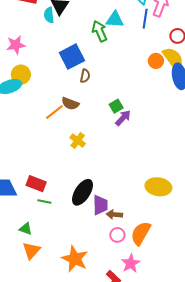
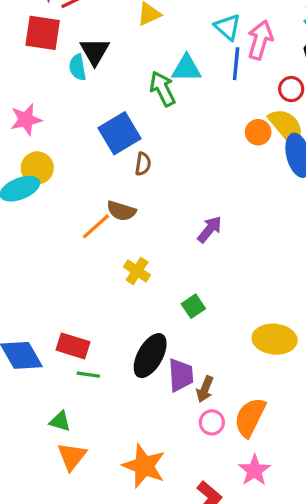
green square: (116, 106) -> (193, 306), moved
brown arrow: (114, 215) -> (205, 389), turned -70
pink star: (131, 263) -> (254, 470), moved

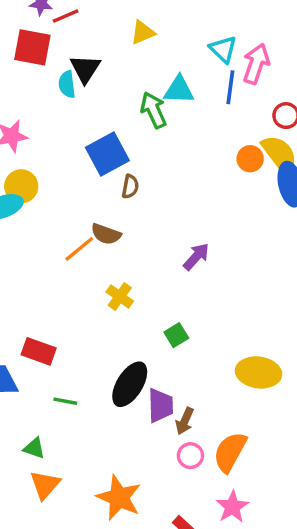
red rectangle: (73, 346) -> (39, 351), moved

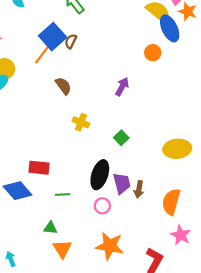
orange circle: (250, 159) -> (153, 53), moved
brown semicircle: (130, 187) -> (71, 41), moved, turned -152
brown semicircle: (106, 234) -> (63, 86), turned -132
orange line: (79, 249) -> (42, 54), moved
pink circle: (190, 456) -> (102, 206), moved

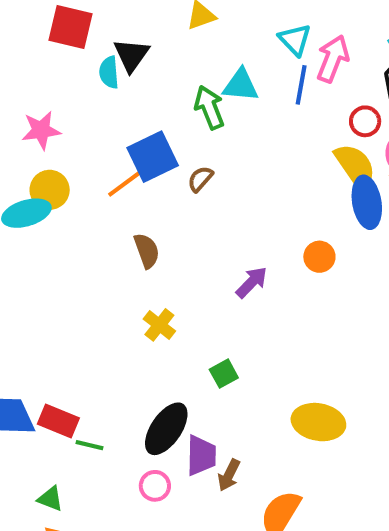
brown semicircle: (71, 41) -> (200, 179), moved
orange circle: (153, 53) -> (319, 257), moved
red rectangle: (39, 168) -> (58, 421), moved

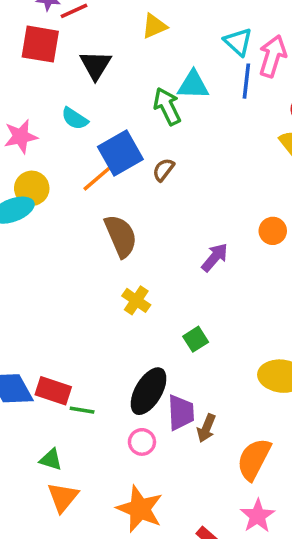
cyan semicircle: (109, 72) -> (75, 119), moved, turned -48
brown semicircle: (147, 251) -> (121, 236), size x1.4

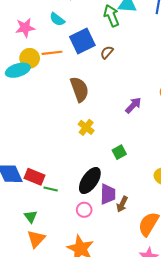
orange line: (98, 178) -> (52, 53), moved, turned 30
green triangle: (51, 459) -> (31, 217), turned 32

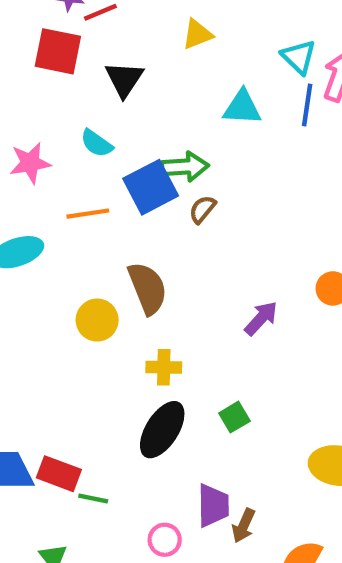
green arrow: (111, 16) -> (185, 167), moved, turned 110
yellow circle: (30, 58) -> (97, 320), moved
yellow cross: (86, 127) -> (164, 367), turned -35
black ellipse: (90, 181) -> (162, 430), moved

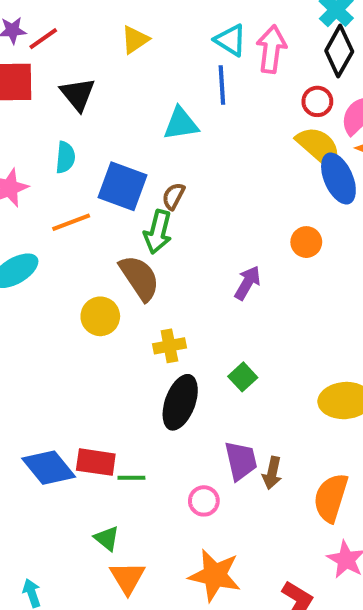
blue line: (307, 105) -> (222, 85), moved
cyan triangle: (242, 108) -> (181, 124), moved
cyan semicircle: (97, 143) -> (65, 157), turned -108
green arrow: (185, 167) -> (158, 232), moved, turned 120
blue square: (151, 187) -> (123, 186), turned -30

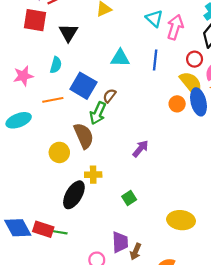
blue line: (222, 85) -> (155, 60), moved
orange circle: (306, 242) -> (177, 104), moved
black ellipse: (180, 402) -> (74, 195), moved
green line: (131, 478) -> (60, 232), moved

